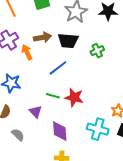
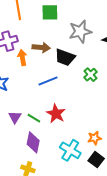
green cross: (97, 51) -> (91, 75), turned -32
green line: (53, 96) -> (34, 118), moved

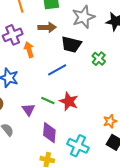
brown arrow: (41, 47) -> (47, 27), moved
green line: (34, 118) -> (48, 101), moved
cyan cross: (70, 150) -> (78, 146), moved

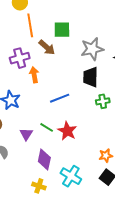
brown arrow: (47, 27) -> (47, 47), moved, turned 36
black trapezoid: (71, 44) -> (91, 77), moved, turned 70
green cross: (99, 59) -> (103, 101), moved, turned 32

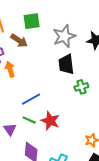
blue line: (60, 98) -> (31, 99), moved

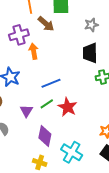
gray star: (64, 36) -> (91, 25), size x0.6
green line: (29, 120) -> (47, 104), turned -64

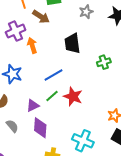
black trapezoid: (90, 53) -> (72, 43), moved
purple triangle: (26, 111) -> (33, 105), turned 40
purple diamond: (45, 136) -> (40, 128), moved

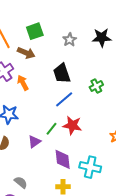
blue line: (53, 75) -> (64, 99), moved
gray semicircle: (12, 126) -> (21, 182), moved
purple diamond: (40, 128) -> (63, 159), moved

